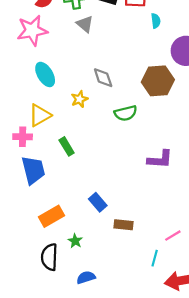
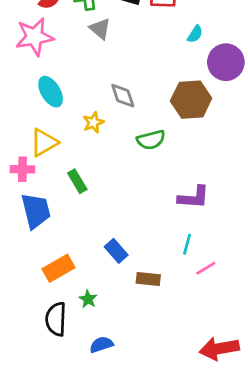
cyan semicircle: (156, 21) -> (195, 34), moved, turned 40
pink line: (173, 236) -> (206, 268), moved
cyan line: (155, 258) -> (187, 244), moved

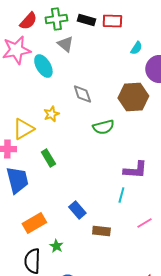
cyan ellipse: (51, 92) -> (43, 66), moved
yellow star: (93, 122) -> (51, 114), moved
cyan line: (187, 244) -> (121, 195), moved

